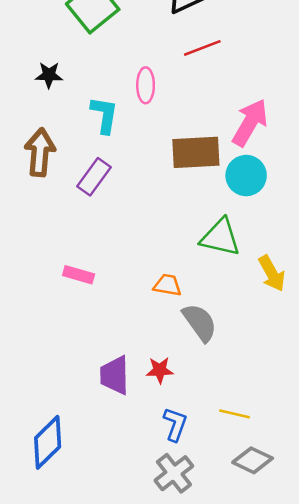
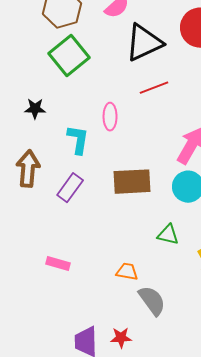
brown rectangle: (196, 152) -> (132, 182), moved
green triangle: (220, 237) -> (168, 235), size x0.7

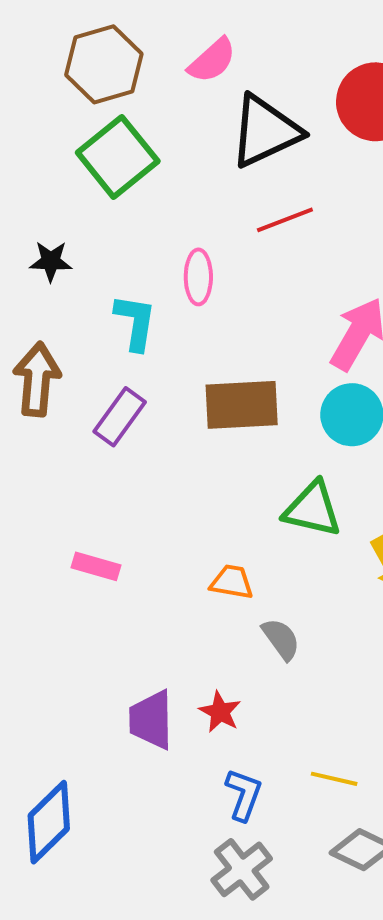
green triangle: (168, 235) -> (313, 509), size x1.4
gray semicircle: (152, 301) -> (281, 639), size x0.7
red star: (121, 338) -> (220, 712), turned 30

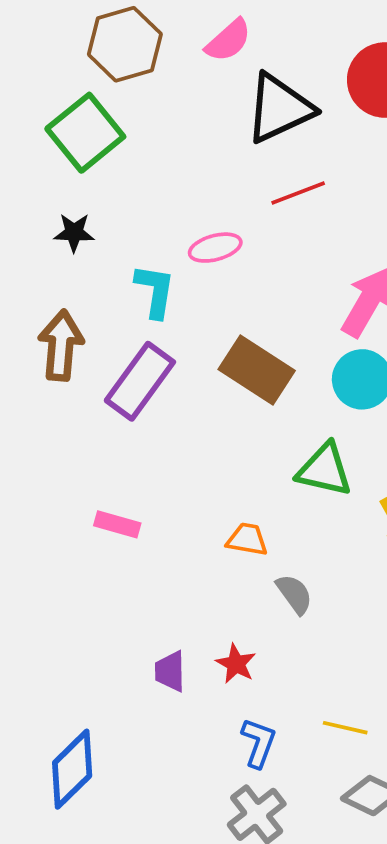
green square: (118, 157) -> (85, 133), moved
pink ellipse: (198, 277) -> (215, 248), turned 75
brown rectangle: (242, 405) -> (257, 370), turned 36
purple rectangle: (120, 417) -> (140, 381), size x1.4
purple trapezoid: (151, 720) -> (170, 671), size x0.7

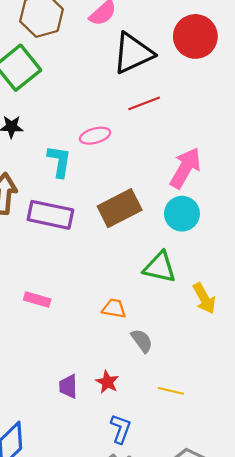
brown rectangle: (257, 370) -> (120, 208), turned -60
purple rectangle: (140, 381) -> (50, 215), turned 66
yellow line: (345, 728) -> (171, 391), moved

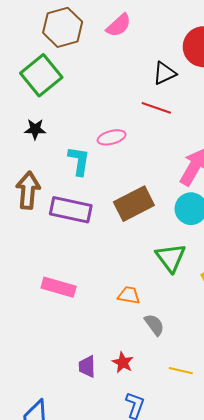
black triangle: (133, 53) -> (164, 73), moved, size x0.6
red line: (144, 103) -> (156, 108), turned 40
green triangle: (160, 267) -> (171, 258), turned 40
pink rectangle: (37, 300) -> (59, 287), size x1.4

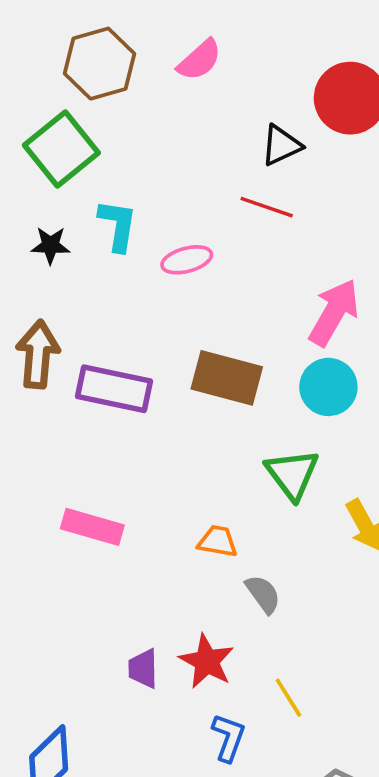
cyan L-shape: (79, 161) -> (118, 225), moved
brown rectangle: (134, 204) -> (227, 378), turned 42
red star: (123, 362) -> (207, 661), size x1.4
yellow line: (181, 371) -> (288, 698), moved, turned 45

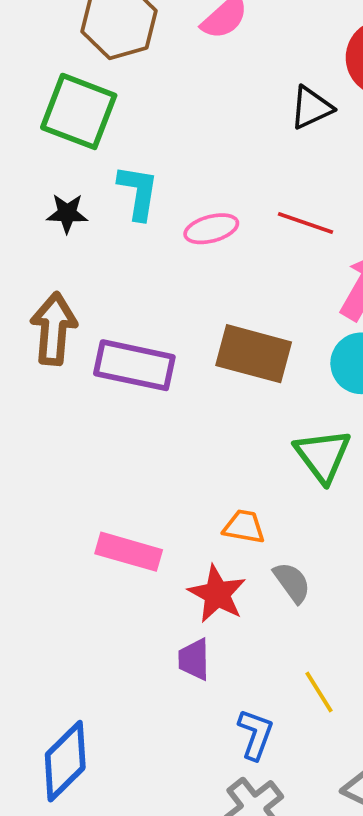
green square: (61, 149) -> (79, 111), turned -30
red line: (267, 207) -> (305, 223), moved
pink rectangle: (92, 527) -> (129, 552), moved
red star: (207, 661) -> (217, 594), moved
purple trapezoid: (143, 669) -> (194, 659), moved

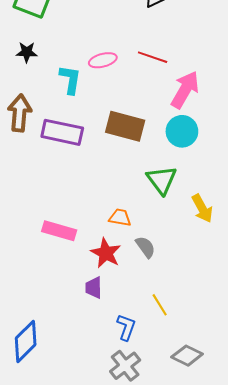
cyan L-shape: (138, 192) -> (70, 80), moved

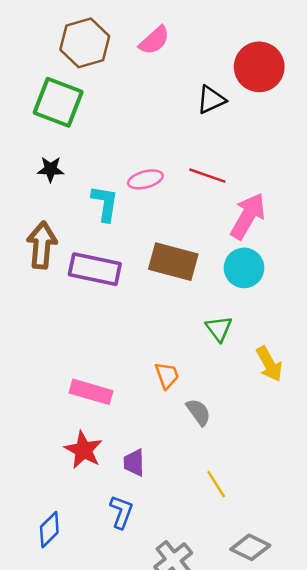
green triangle: (162, 180) -> (219, 329), size x0.7
orange trapezoid: (120, 218) -> (167, 375), turned 60
red star: (106, 253) -> (83, 450), moved
blue L-shape: (126, 327) -> (121, 512), moved
blue diamond: (26, 341) -> (49, 530), size x0.7

